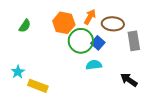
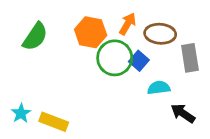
green semicircle: (25, 26) -> (35, 37), size x1.5
cyan semicircle: (94, 65) -> (159, 88), moved
cyan star: (18, 72) -> (21, 113), moved

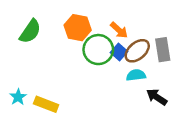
orange arrow: (127, 24) -> (119, 30), moved, turned 102
brown ellipse: (160, 34) -> (137, 51), moved, turned -45

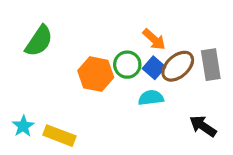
orange hexagon: (78, 28) -> (96, 74), moved
green circle: (98, 50) -> (127, 65), size x0.7
cyan semicircle: (136, 75) -> (151, 98), moved

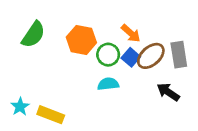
orange hexagon: (96, 74) -> (81, 40), moved
cyan semicircle: (151, 98) -> (108, 84), moved
black arrow: (203, 126) -> (168, 92), moved

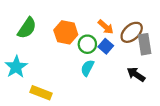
brown ellipse: (151, 56) -> (132, 32), moved
cyan semicircle: (108, 84) -> (87, 68), turned -56
cyan star: (20, 107) -> (16, 67), moved, size x1.5

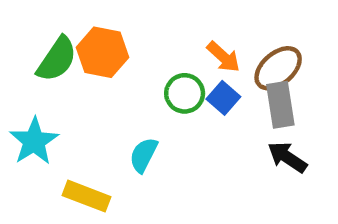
orange hexagon: (66, 32) -> (102, 52), moved
gray rectangle: (145, 44) -> (280, 105), moved
cyan semicircle: (87, 68) -> (144, 155), moved

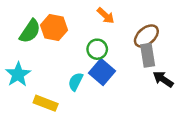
orange arrow: (223, 57) -> (106, 16), moved
blue square: (223, 98) -> (102, 72), moved, size x1.5
black arrow: (287, 157) -> (163, 79), moved

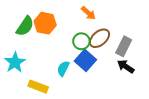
brown ellipse: (146, 36) -> (100, 38), moved
gray rectangle: (148, 55) -> (124, 46), turned 36
black arrow: (163, 79) -> (126, 66), moved

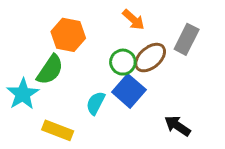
green semicircle: (25, 26) -> (50, 70), moved
gray rectangle: (124, 46) -> (187, 39), moved
black arrow: (126, 66) -> (177, 126), moved

